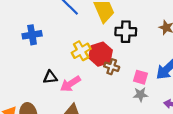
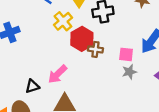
yellow cross: (81, 51) -> (63, 21), moved
black triangle: (50, 77) -> (32, 86), moved

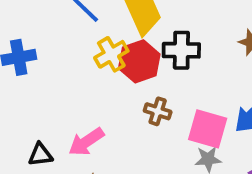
red hexagon: (82, 39) -> (139, 61), moved
pink square: (126, 54) -> (208, 129), size x1.5

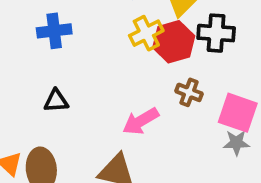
pink arrow: (86, 142) -> (141, 121), moved
black triangle: (40, 155) -> (56, 101), moved

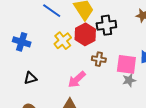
blue cross: (54, 31) -> (22, 42), turned 36
yellow cross: (146, 33) -> (63, 41), moved

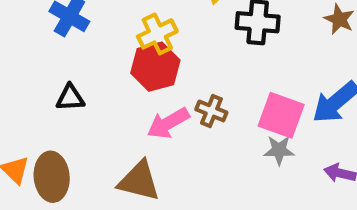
red hexagon: (85, 34) -> (155, 67), moved
brown cross: (99, 59) -> (211, 111), moved

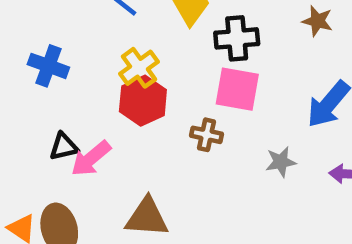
pink square: (281, 115) -> (237, 89), moved
pink arrow: (168, 123) -> (91, 159), moved

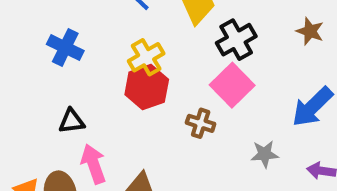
black cross: (237, 38) -> (236, 40), turned -30
pink square: (237, 89) -> (232, 85), turned 30
pink arrow: (91, 159) -> (93, 164), moved, turned 105

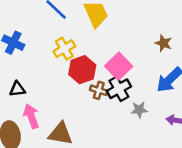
brown star: (310, 31) -> (164, 43), moved
black cross: (236, 40) -> (119, 89), moved
red hexagon: (147, 87) -> (82, 70), moved

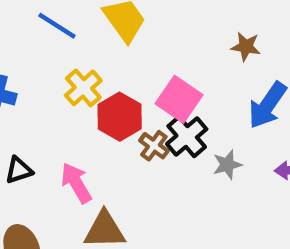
brown cross: (99, 90) -> (154, 146), turned 30
pink arrow: (31, 116) -> (76, 183), moved

